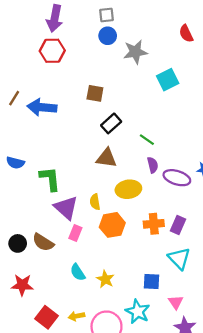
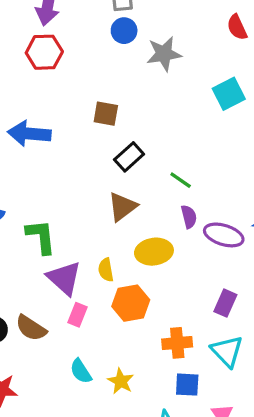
cyan square: (168, 80) -> (229, 94), moved
brown triangle: (106, 158) -> (122, 207), turned -45
orange cross: (154, 224) -> (177, 343), moved

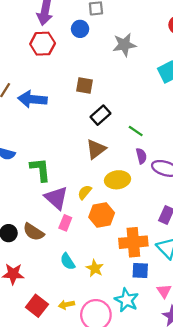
blue circle: (124, 31) -> (80, 29), moved
yellow semicircle: (106, 270) -> (85, 192), turned 49
orange cross: (177, 343) -> (133, 242), size x1.4

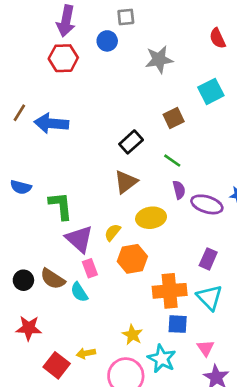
brown square: (85, 86) -> (174, 118), moved, turned -36
pink rectangle: (65, 223) -> (90, 268), turned -42
cyan semicircle: (68, 261) -> (79, 292), moved
yellow star: (95, 268) -> (132, 335), moved
yellow arrow: (66, 305) -> (86, 353), moved

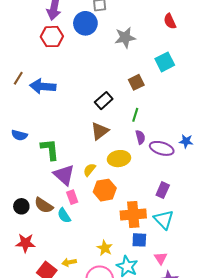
blue circle: (107, 41) -> (85, 23), size x1.5
green line: (172, 161) -> (135, 115), turned 72

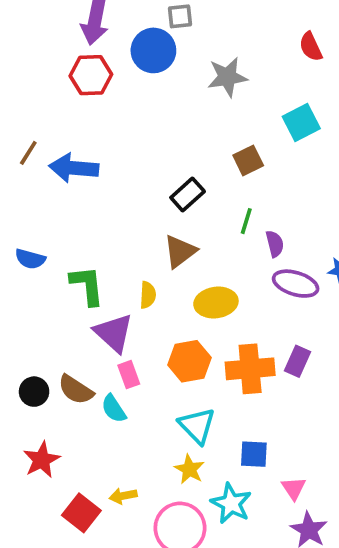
purple semicircle: (140, 137) -> (275, 244), moved
yellow semicircle: (89, 170) -> (148, 295), moved, turned 144
orange cross: (133, 214) -> (250, 369), moved
cyan triangle: (164, 220) -> (197, 426), moved
red star: (25, 243) -> (42, 460), turned -30

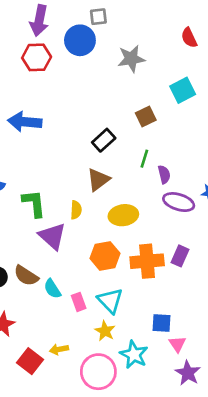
pink rectangle: (129, 375) -> (79, 302), moved
blue square: (254, 454) -> (162, 323), moved

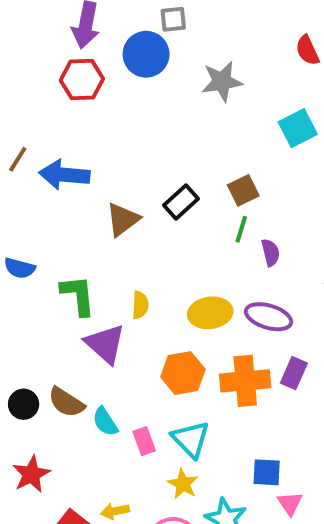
brown square: (146, 117) -> (243, 190), moved
brown triangle: (98, 180) -> (123, 219), moved
purple ellipse: (179, 202) -> (269, 317), moved

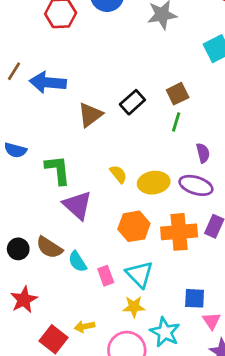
purple semicircle: (270, 253) -> (203, 153), moved
yellow semicircle: (140, 305) -> (118, 174), moved, turned -42
yellow star: (183, 484) -> (134, 307), turned -30

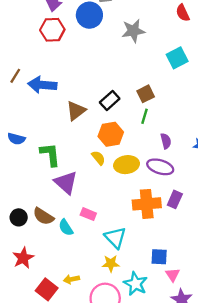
orange hexagon: (134, 226) -> (111, 134), moved
pink rectangle: (106, 276) -> (88, 214), moved, turned -48

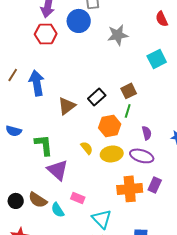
blue arrow: (42, 85) -> (37, 83), turned 75
orange hexagon: (111, 134) -> (110, 126), moved

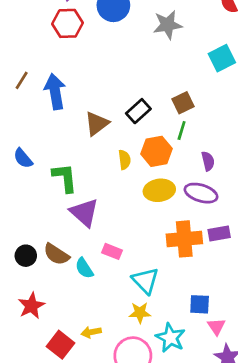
blue semicircle: (14, 131) -> (23, 158), turned 35
yellow semicircle: (87, 148) -> (125, 160), moved, turned 32
purple rectangle: (155, 185) -> (219, 233), turned 56

